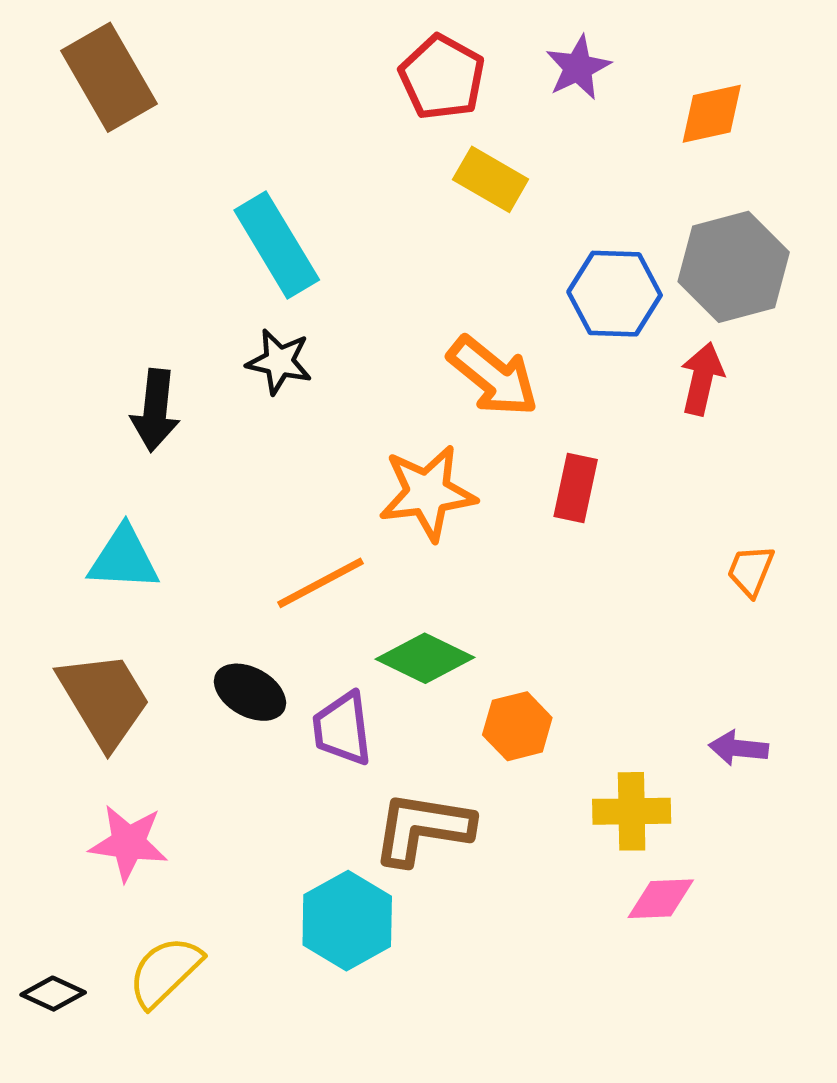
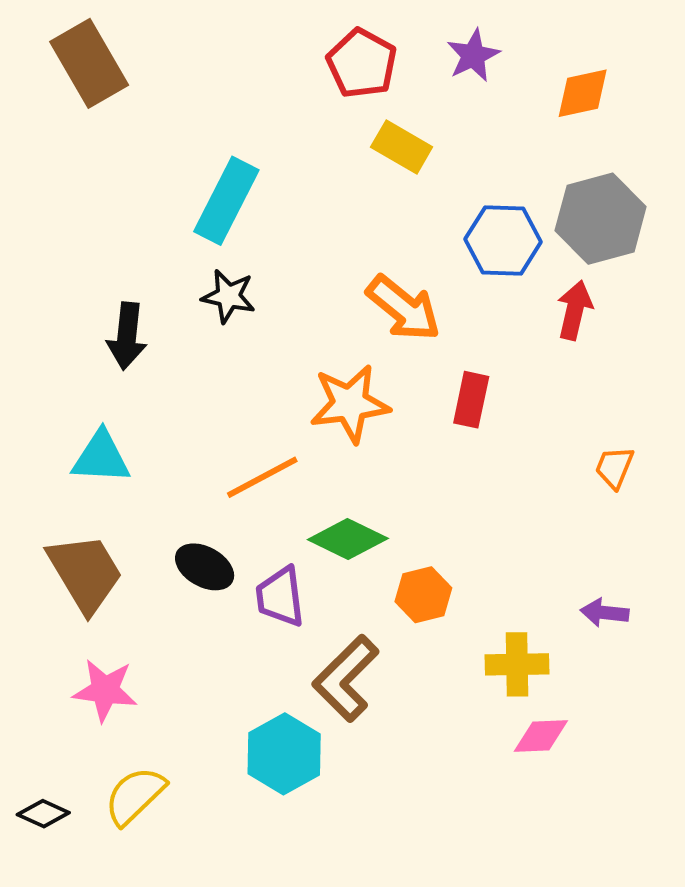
cyan rectangle: (277, 245) -> (226, 201), turned 58
brown L-shape: (423, 828) -> (346, 678), turned -54

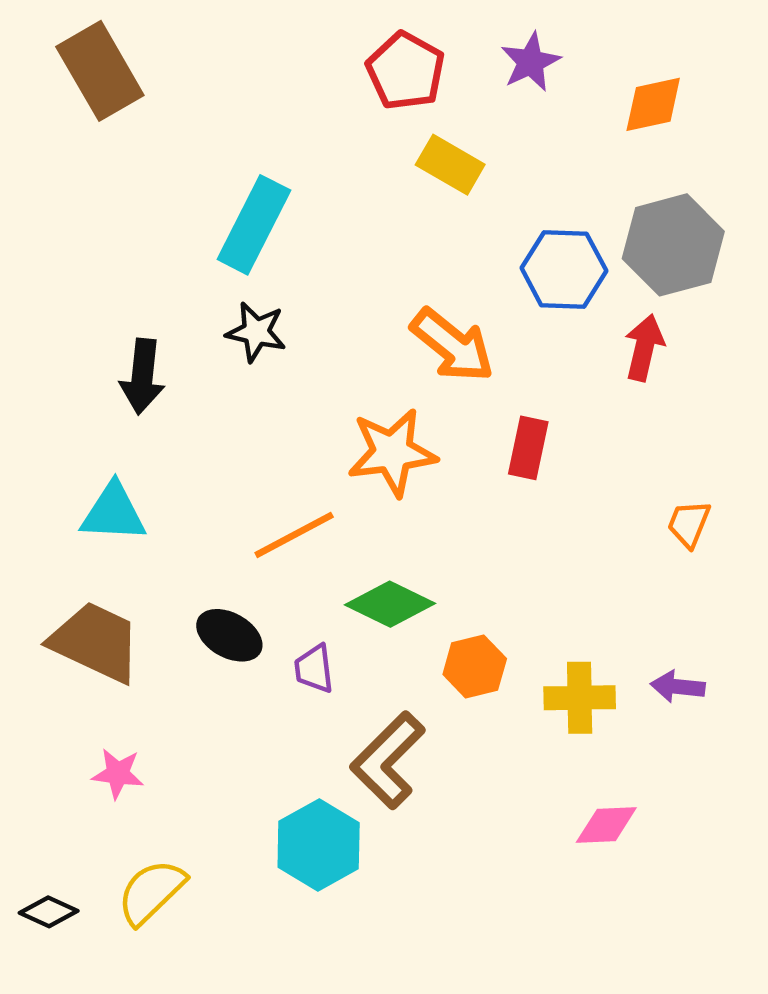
brown trapezoid: (85, 573) -> (96, 642), turned -34
purple trapezoid: (280, 597) -> (314, 669), size x0.7
yellow cross: (517, 664) -> (580, 698), moved
pink star: (105, 690) -> (118, 774), size x0.7

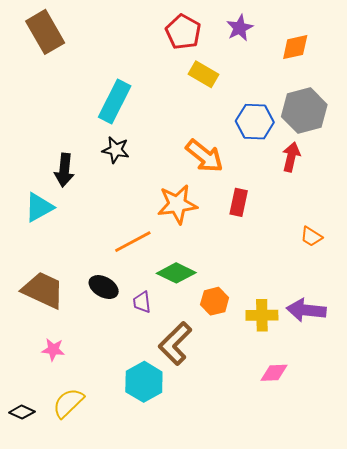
cyan triangle: (113, 513) -> (39, 207), moved, turned -32
orange trapezoid: (689, 524) -> (311, 237), turned -80
purple arrow: (678, 687) -> (306, 310), size x1.6

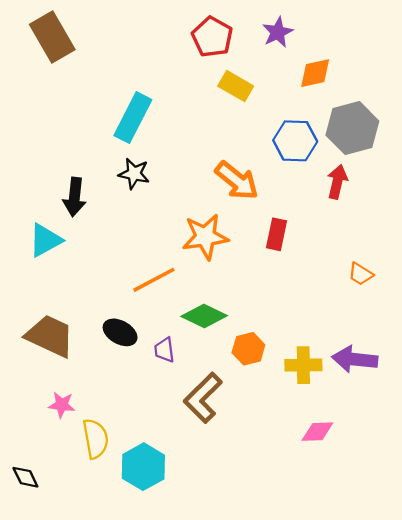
orange diamond: (295, 47) -> (315, 73), moved
cyan hexagon: (144, 382) -> (143, 467), moved
yellow semicircle: (68, 403) -> (96, 439), moved, turned 124
black diamond: (22, 412) -> (25, 477), turned 40

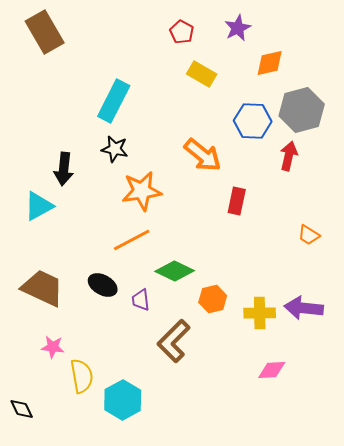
red pentagon: (212, 37) -> (182, 32), size x0.7
orange star: (205, 237) -> (142, 191), moved

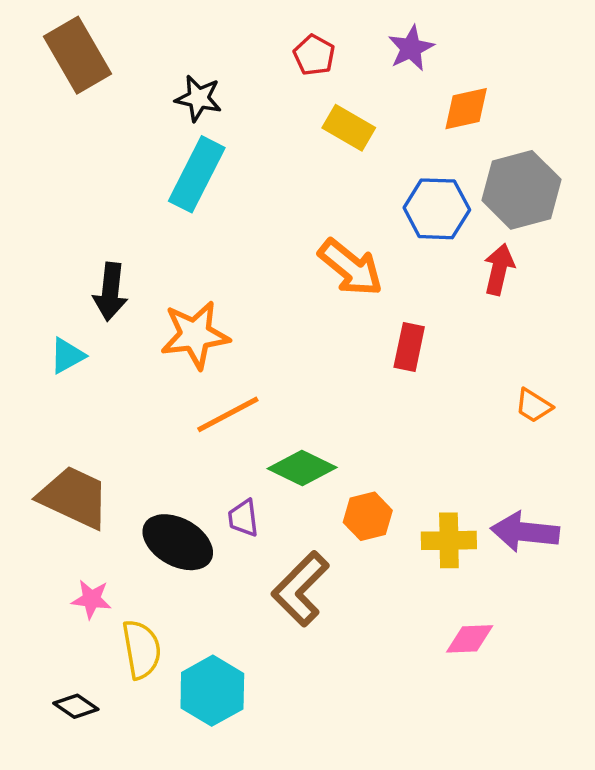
black star: (115, 149) -> (198, 98), moved
orange star: (142, 191) -> (195, 335), moved
cyan triangle: (39, 206) -> (67, 356), size x0.7
black ellipse: (103, 285) -> (178, 542), moved, size x1.4
black diamond: (22, 409) -> (76, 706), moved, turned -30

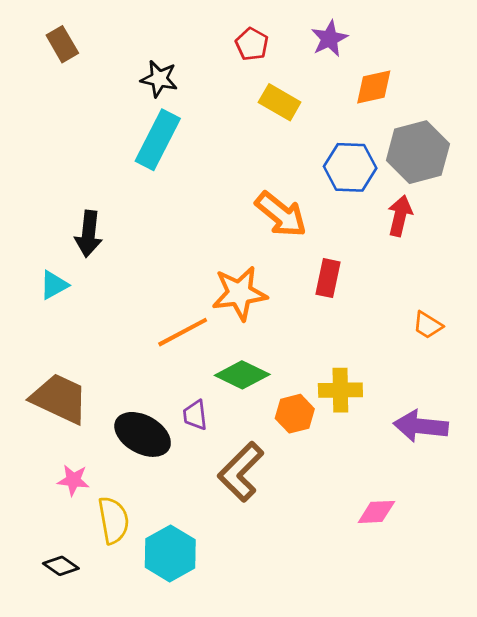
brown rectangle: (78, 55) -> (62, 44), size x0.6
orange star: (195, 335) -> (239, 293), moved
yellow cross: (449, 540) -> (340, 390), moved

